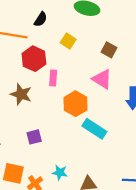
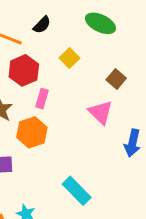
orange hexagon: (76, 104) -> (32, 132), moved
cyan rectangle: (94, 129) -> (77, 191), moved

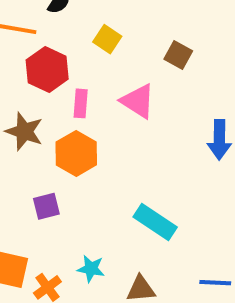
pink triangle: (101, 112) -> (138, 101), moved

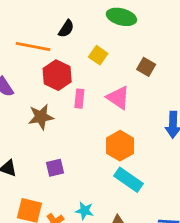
brown star: (24, 131) -> (41, 117), turned -30
orange hexagon: (76, 153) -> (120, 146), moved

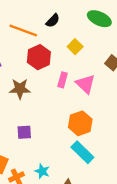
pink rectangle: (79, 99) -> (63, 80), moved

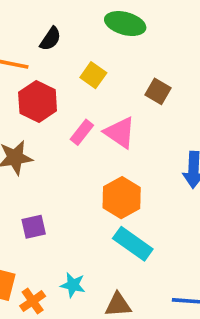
pink rectangle: (63, 80) -> (82, 132), turned 32

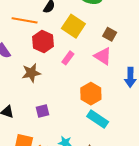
yellow square: (93, 75) -> (73, 26), size x1.6
pink triangle: (120, 133) -> (103, 56), moved

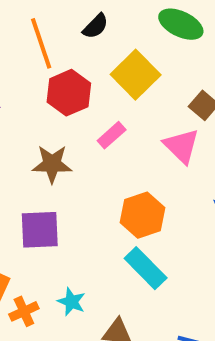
orange line: (25, 20) -> (41, 43), turned 50
brown star: (31, 73) -> (52, 164), moved
purple square: (42, 111) -> (40, 230), size x1.5

